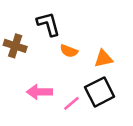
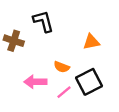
orange semicircle: (69, 51) -> (62, 67), moved
orange triangle: (103, 59) -> (91, 42), moved

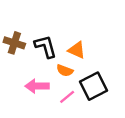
black L-shape: (43, 21) -> (46, 47), moved
orange triangle: (91, 42) -> (77, 50), moved, turned 36

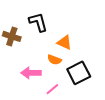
black L-shape: (46, 47) -> (38, 22), moved
pink line: (67, 97) -> (52, 89), moved

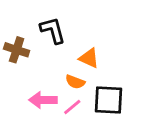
black square: (79, 73) -> (109, 100), turned 30
pink line: (52, 89) -> (72, 107), moved

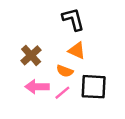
black L-shape: (53, 30) -> (73, 19), moved
brown cross: (17, 50) -> (31, 55), moved, turned 30

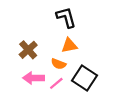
orange triangle: (77, 51) -> (69, 45), turned -35
black square: (94, 87) -> (85, 78), turned 30

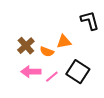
black L-shape: (66, 17) -> (90, 21), moved
orange semicircle: (59, 64) -> (47, 52), moved

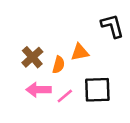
orange semicircle: (47, 52) -> (59, 65), turned -96
black square: (78, 72) -> (97, 90), turned -35

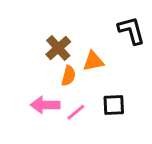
brown cross: (32, 57) -> (58, 48), moved
black square: (97, 90) -> (114, 105), size x0.7

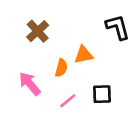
brown cross: (58, 48) -> (38, 31), moved
pink arrow: (45, 105) -> (30, 84), moved, turned 50

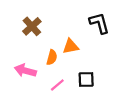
pink arrow: (30, 84) -> (25, 71), turned -35

